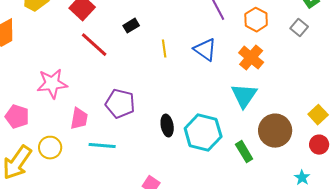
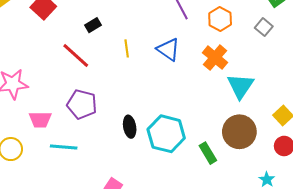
red line: (94, 45) -> (76, 56), moved
cyan triangle: (244, 96) -> (240, 86), moved
pink trapezoid: (79, 119) -> (40, 120), turned 80

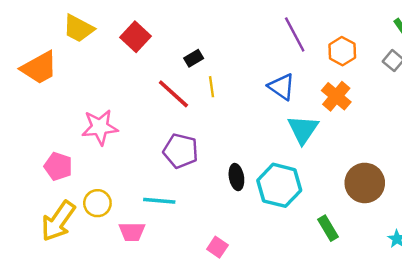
yellow line: (127, 48) -> (212, 87), moved
cyan triangle: (240, 86) -> (303, 130), moved
pink trapezoid: (40, 120) -> (132, 232), moved
green rectangle: (208, 153) -> (328, 228), moved

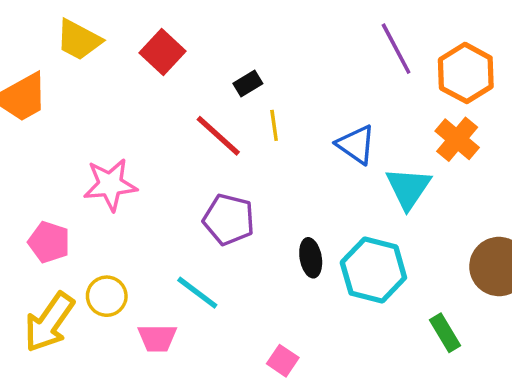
orange hexagon: (342, 51) -> (466, 73), size x1.4
blue triangle: (282, 87) -> (356, 144), moved
cyan line: (159, 201) -> (197, 293), turned 32

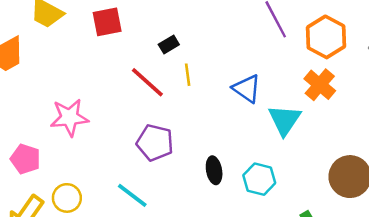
red square: (162, 52) -> (107, 22), turned 36
cyan hexagon: (373, 270) -> (259, 179), size x0.7

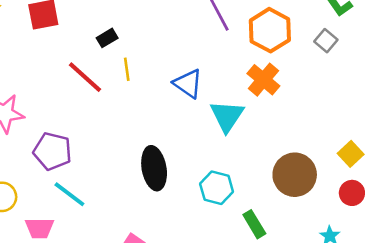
purple pentagon: (155, 143) -> (52, 151), moved
black ellipse: (214, 170) -> (154, 168), size x1.5
cyan hexagon: (259, 179) -> (217, 188), moved

